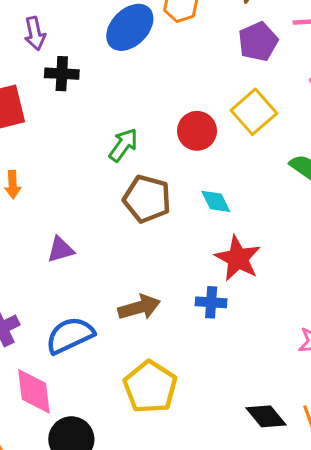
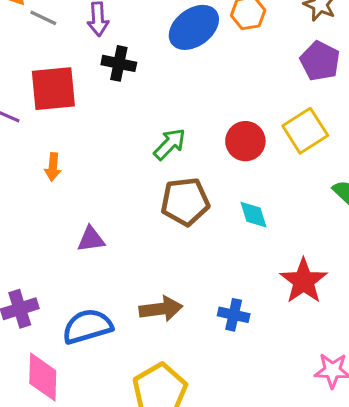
purple pentagon: (258, 42) -> (320, 61), turned -30
brown pentagon: (147, 199) -> (185, 202), turned -30
red star: (238, 258) -> (304, 281), moved

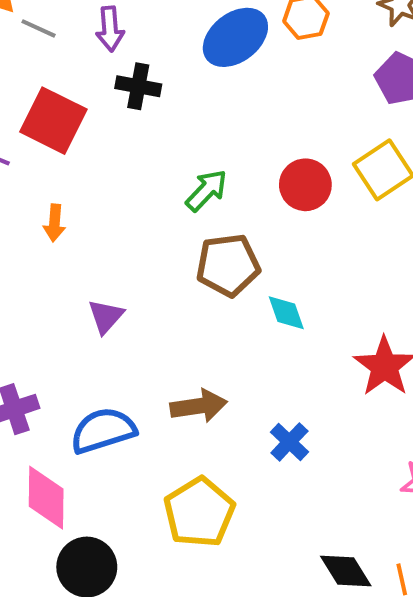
red square: (53, 89) -> (53, 121), turned 33
cyan diamond: (254, 215) -> (286, 313), moved
purple triangle: (91, 239) -> (106, 316), turned -40
blue cross: (234, 315) -> (289, 442), moved, turned 32

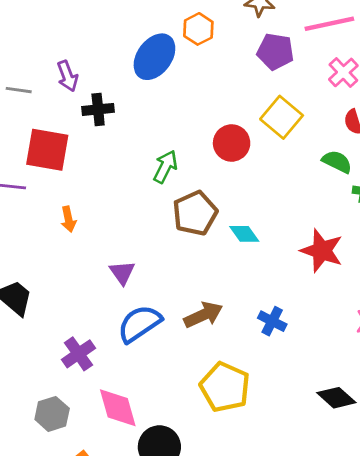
blue semicircle: (103, 430) -> (139, 324), moved

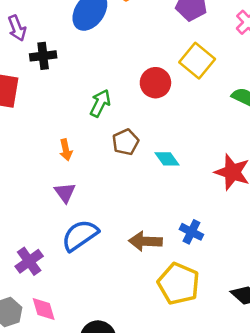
brown pentagon: (195, 213) -> (125, 142), size x0.7
orange arrow: (68, 219) -> (66, 150), moved
brown arrow: (203, 315) -> (145, 241), moved, turned -152
yellow pentagon: (225, 387) -> (179, 284), moved
pink diamond: (118, 408) -> (44, 309), moved, size x0.7

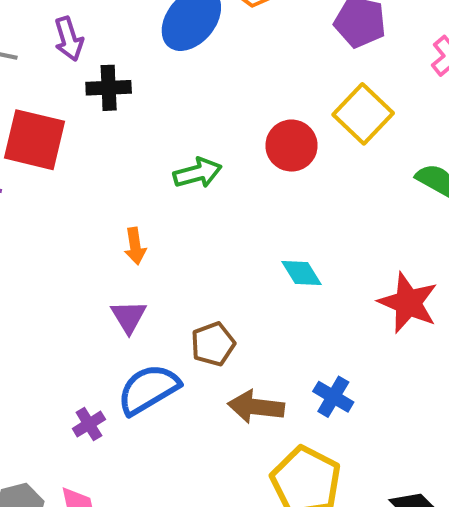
green arrow: (100, 103) -> (197, 173), turned 44
brown pentagon: (125, 142) -> (213, 344), moved
purple cross: (29, 261) -> (89, 424), moved, size x0.7

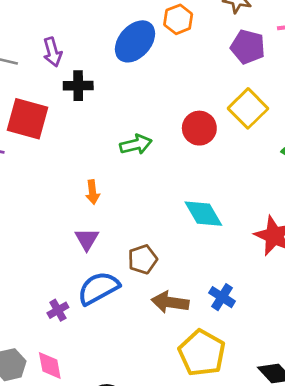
cyan diamond: (302, 273) -> (203, 214), size x1.4

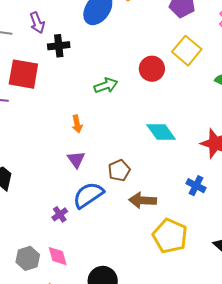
blue cross: (222, 297) -> (196, 186), moved

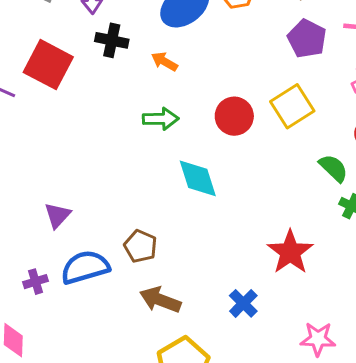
orange arrow: (77, 124) -> (164, 62), moved, turned 114
cyan diamond: (161, 132) -> (198, 178), moved
purple triangle: (76, 159) -> (57, 215), moved
brown pentagon: (119, 170) -> (140, 246), turned 30

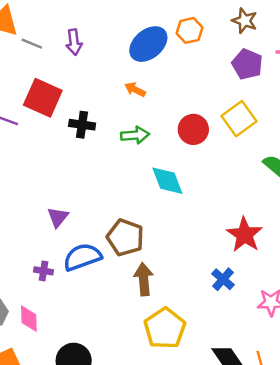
black cross: (112, 40) -> (82, 125), moved
brown pentagon: (140, 246) -> (125, 238), size x1.4
purple cross: (36, 282) -> (44, 271), turned 30
brown arrow: (160, 300) -> (144, 279), turned 68
blue cross: (243, 303) -> (223, 279), moved

